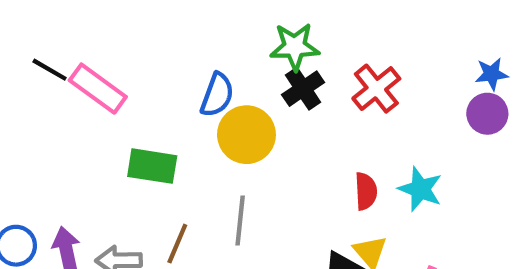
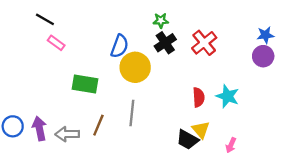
green star: (295, 47) -> (161, 21), size x0.6
black line: (50, 70) -> (45, 19), moved
pink rectangle: (98, 89) -> (56, 43), size x0.6

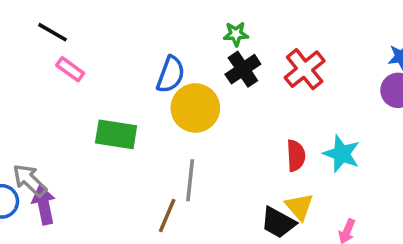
brown line: (98, 125) -> (167, 215), moved
gray arrow: (67, 134) -> (30, 180), moved, turned 45

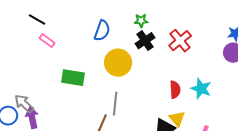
blue semicircle: (171, 74) -> (102, 31), moved

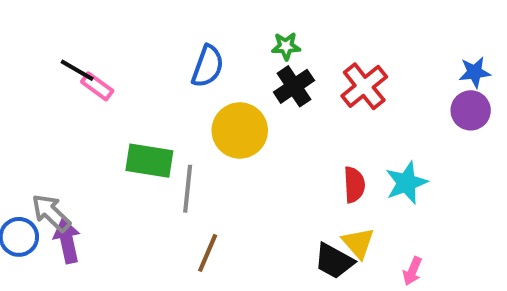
black line: (37, 20) -> (77, 70), moved
cyan star: (201, 89) -> (406, 183), turned 30
gray line: (115, 104) -> (188, 189), moved

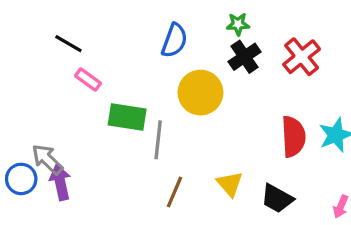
pink rectangle: (97, 86) -> (88, 80), moved
red semicircle: (354, 185) -> (293, 137), size x1.4
yellow triangle: (358, 243) -> (230, 184), moved

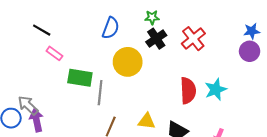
yellow triangle: (230, 184) -> (147, 121), turned -42

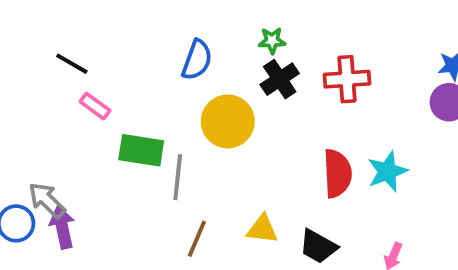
red cross: (193, 39) -> (347, 79), turned 35

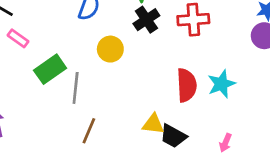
yellow circle: (228, 121) -> (110, 49), size x0.7
green rectangle: (141, 150) -> (50, 69), turned -44
yellow triangle: (262, 229) -> (153, 124), moved

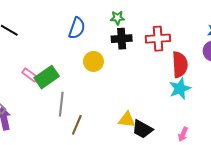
black cross: (146, 20) -> (122, 39), turned 30
pink rectangle: (18, 38) -> (30, 75), moved
red semicircle: (187, 85) -> (180, 65), moved
gray line: (76, 88) -> (61, 104), moved

